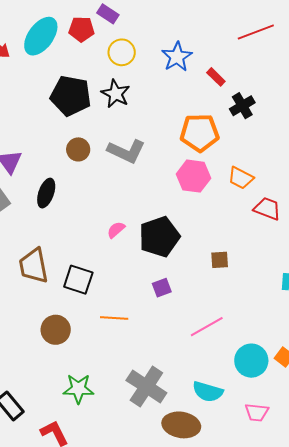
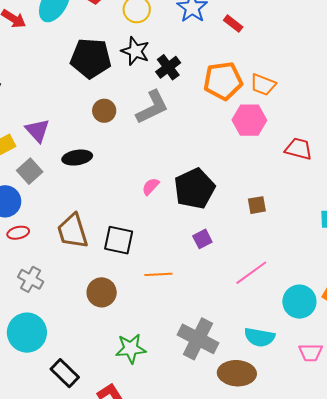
black cross: (242, 106) -> (168, 67), moved
gray L-shape: (126, 151) -> (152, 107), turned -45
pink hexagon: (194, 176) -> (249, 120), moved
orange trapezoid: (241, 178) -> (263, 85), moved
black ellipse: (46, 193) -> (77, 158), turned 68

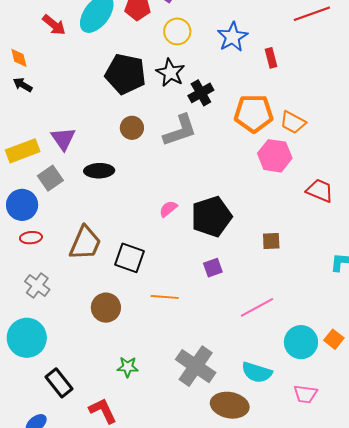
red rectangle: (233, 24) -> (271, 58), turned 30
brown trapezoid: (73, 231) -> (85, 243), turned -147
green star: (131, 349) -> (128, 367), size x0.7

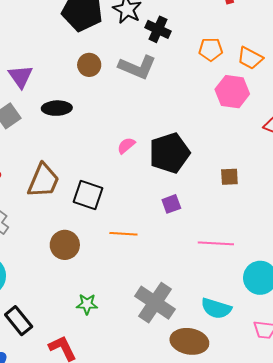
black cross: (201, 93) -> (158, 29), turned -35
orange pentagon: (254, 113) -> (211, 49), size x0.6
gray L-shape: (180, 130) -> (137, 67), turned 42
pink line: (257, 307) -> (216, 243), turned 32

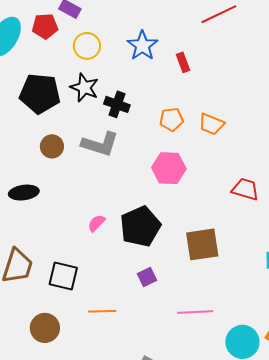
pink hexagon: (232, 92) -> (169, 168), moved
brown square: (229, 177) -> (202, 244), size x1.8

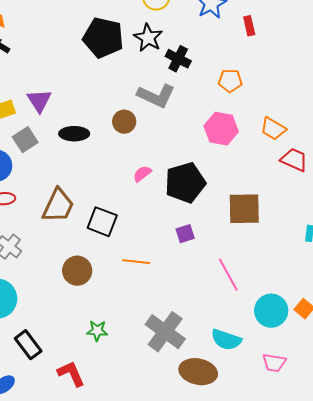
orange trapezoid: (211, 124) -> (273, 129), moved
brown circle: (52, 146) -> (124, 122), moved
pink line: (195, 312) -> (228, 275), turned 56

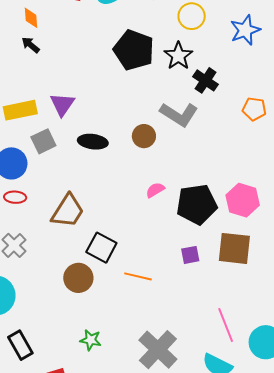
pink hexagon: (221, 129) -> (243, 200), moved
brown square: (244, 209) -> (234, 248), moved
black square: (102, 222) -> (101, 248), moved
pink line: (228, 275) -> (226, 325), moved

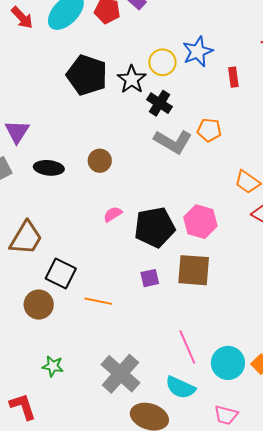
yellow circle: (192, 16) -> (162, 62), moved
gray L-shape: (179, 114) -> (173, 142), moved

